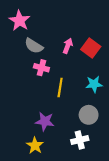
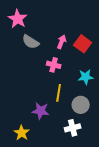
pink cross: (41, 68) -> (54, 65), moved
yellow line: (60, 87) -> (59, 93), moved
yellow star: (35, 146) -> (22, 133), moved

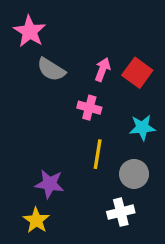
purple star: (41, 111) -> (49, 184), moved

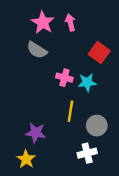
pink star: (30, 31) -> (43, 22), moved
pink arrow: (103, 70) -> (70, 22), moved, turned -35
cyan star: (142, 128) -> (87, 82), moved

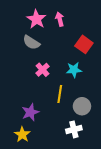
pink cross: (64, 78) -> (42, 70), moved, turned 32
purple star: (36, 133) -> (30, 112), turned -30

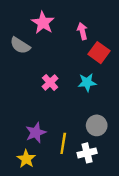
pink arrow: (60, 19) -> (82, 31), moved
gray semicircle: (31, 42) -> (20, 45), moved
yellow line: (60, 94) -> (63, 143), moved

